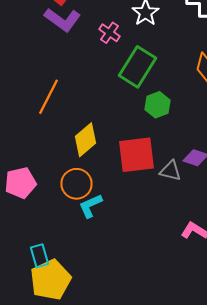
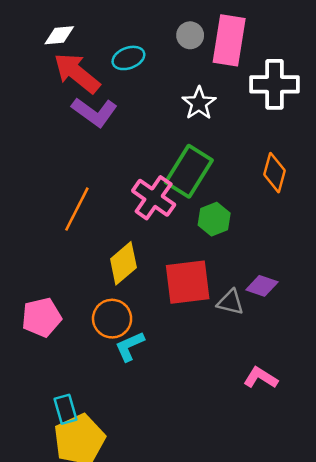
pink cross: (110, 33) -> (154, 198), moved, size x1.6

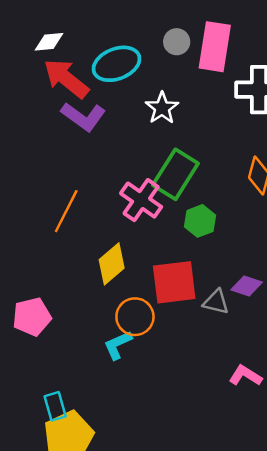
cyan ellipse: (128, 58) -> (117, 64), size x1.5
white star: (199, 103) -> (162, 108), moved
orange circle: (112, 319) -> (135, 317), moved

